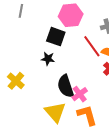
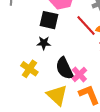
yellow cross: (16, 81) -> (29, 69), moved

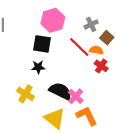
black semicircle: (64, 68) -> (60, 91), turned 145

